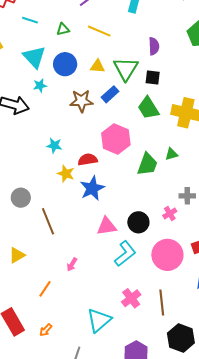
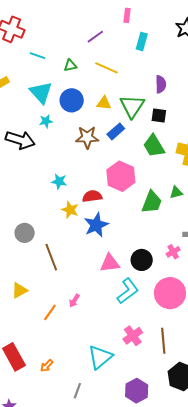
orange line: (45, 289) -> (50, 312), moved

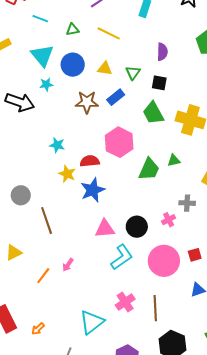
green triangle: (132, 106) -> (133, 73), size x0.6

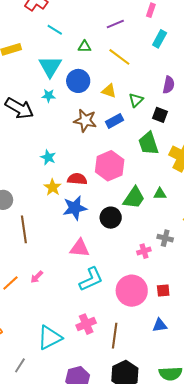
black circle: (137, 227) -> (111, 218), moved

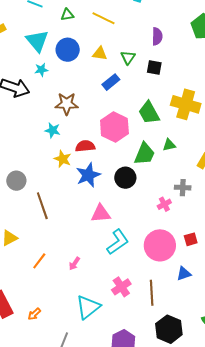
brown star: (85, 121) -> (67, 104), moved
green trapezoid: (148, 143) -> (149, 113), moved
pink arrow: (37, 277) -> (74, 264), moved
blue triangle: (160, 325) -> (184, 274), moved

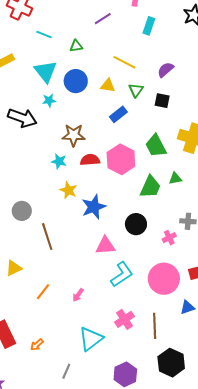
yellow line: (103, 18) -> (124, 62), moved
purple semicircle: (157, 36) -> (166, 70), turned -132
red semicircle: (85, 146) -> (90, 160), moved
black circle: (125, 178) -> (136, 224), moved

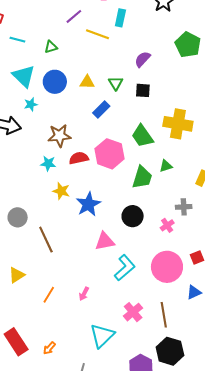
yellow line: (124, 62) -> (98, 34), moved
black hexagon: (171, 363) -> (170, 351), moved

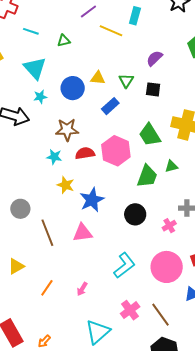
blue circle: (55, 82) -> (73, 88), moved
pink triangle: (105, 241) -> (83, 233), moved
brown line: (164, 315) -> (160, 315), turned -30

